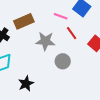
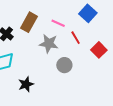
pink line: (61, 16) -> (58, 23), moved
brown rectangle: (24, 21) -> (29, 22), turned -42

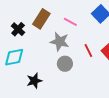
red line: (76, 38) -> (88, 51), moved
gray circle: (64, 65) -> (65, 64), moved

